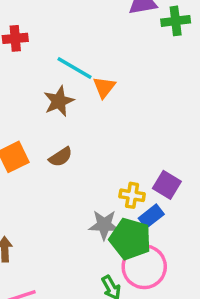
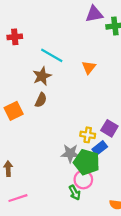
orange triangle: (104, 87) -> (89, 67), moved
brown semicircle: (61, 157) -> (41, 100), moved, turned -32
pink circle: (144, 267) -> (83, 180), moved, size x0.7

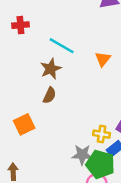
orange square: (14, 111) -> (24, 124), moved

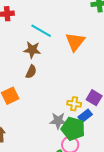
orange triangle: (103, 59) -> (75, 42), size x1.5
brown star: (51, 69) -> (32, 50), turned 30

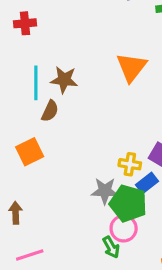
cyan line: (41, 31) -> (36, 83), moved, turned 60
brown semicircle: (31, 72) -> (50, 111), moved

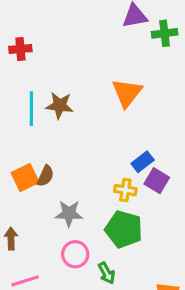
brown semicircle: (50, 111) -> (45, 176), moved
blue rectangle: (147, 183) -> (143, 162), moved
gray star: (105, 191) -> (69, 214), moved
pink circle: (124, 228) -> (75, 254), moved

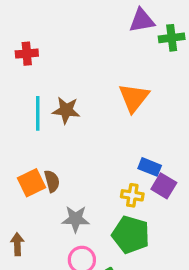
blue rectangle: (143, 162) -> (150, 167), turned 60
brown semicircle: (45, 176) -> (52, 181), turned -40

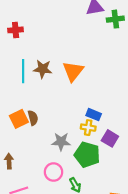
orange triangle: (134, 98) -> (73, 71), moved
blue rectangle: (150, 167) -> (94, 115), moved
purple square: (164, 186) -> (110, 138), moved
gray star: (76, 219) -> (61, 142), moved

